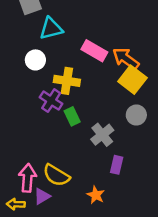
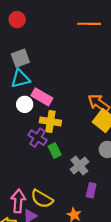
cyan triangle: (51, 29) -> (20, 79), moved
pink rectangle: (94, 51) -> (42, 97), moved

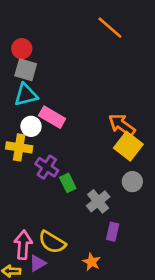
red circle: (17, 20) -> (22, 49), moved
orange line: (89, 24) -> (110, 28), turned 40
gray square: (20, 58) -> (26, 70), turned 36
yellow cross: (50, 122) -> (19, 147), moved

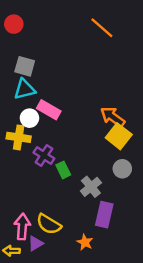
red circle: (22, 49) -> (14, 24), moved
purple rectangle: (113, 232) -> (104, 215), size x1.5

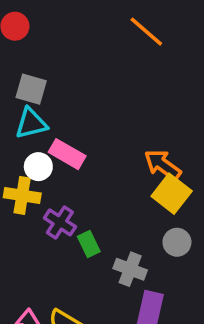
gray cross: (91, 187) -> (130, 269), turned -30

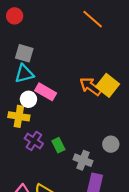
orange arrow: (163, 165) -> (90, 86), moved
yellow square: (172, 194) -> (108, 85), moved
purple cross: (60, 222) -> (34, 141), moved

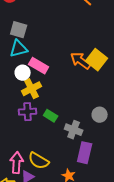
yellow cross: (19, 116) -> (32, 89), moved, turned -36
purple cross: (34, 141) -> (28, 112), turned -36
green rectangle: (58, 145) -> (51, 116), turned -32

